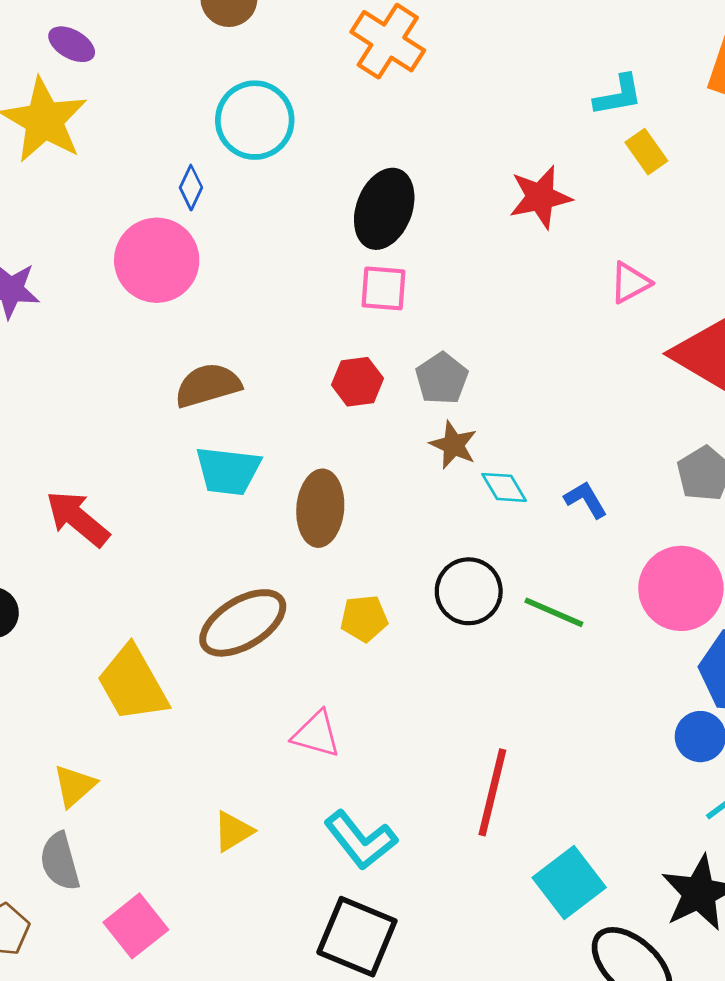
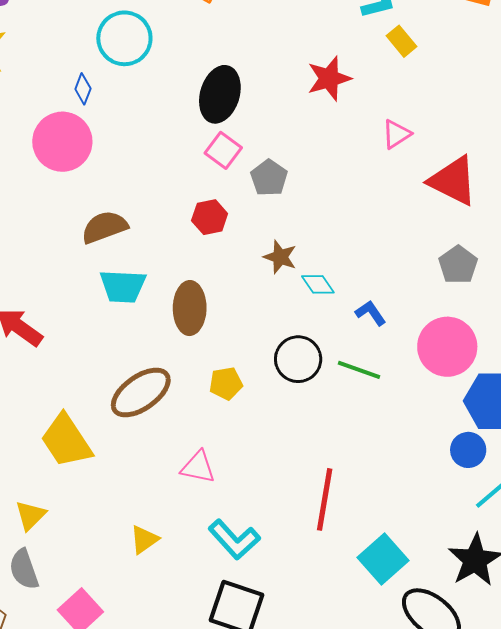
pink square: (383, 288) -> (223, 150), turned 36
gray pentagon: (442, 378) -> (269, 178), moved
blue L-shape: (586, 500) -> (371, 313), moved

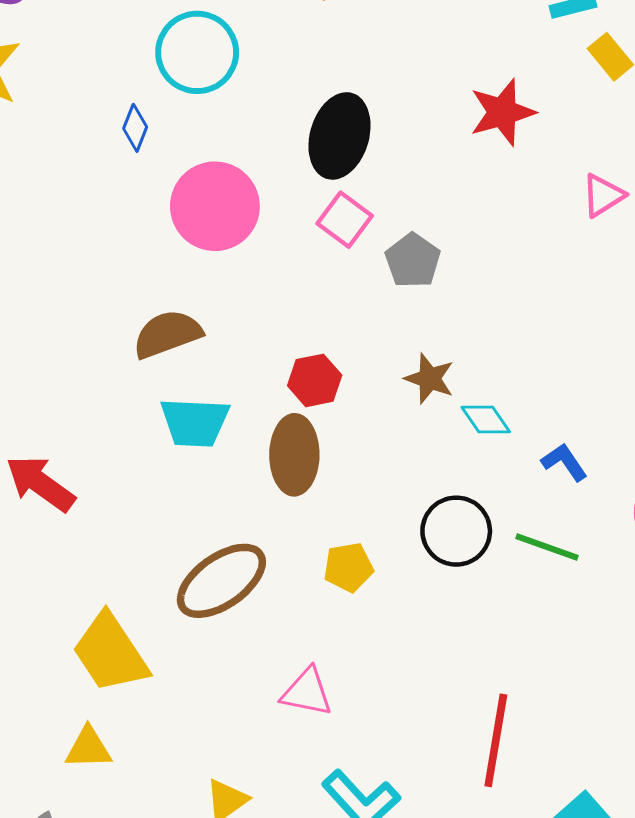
pink circle: (62, 142) -> (215, 206), moved
red hexagon: (210, 217) -> (315, 380), moved
yellow triangle: (30, 515) -> (88, 748), moved, turned 44

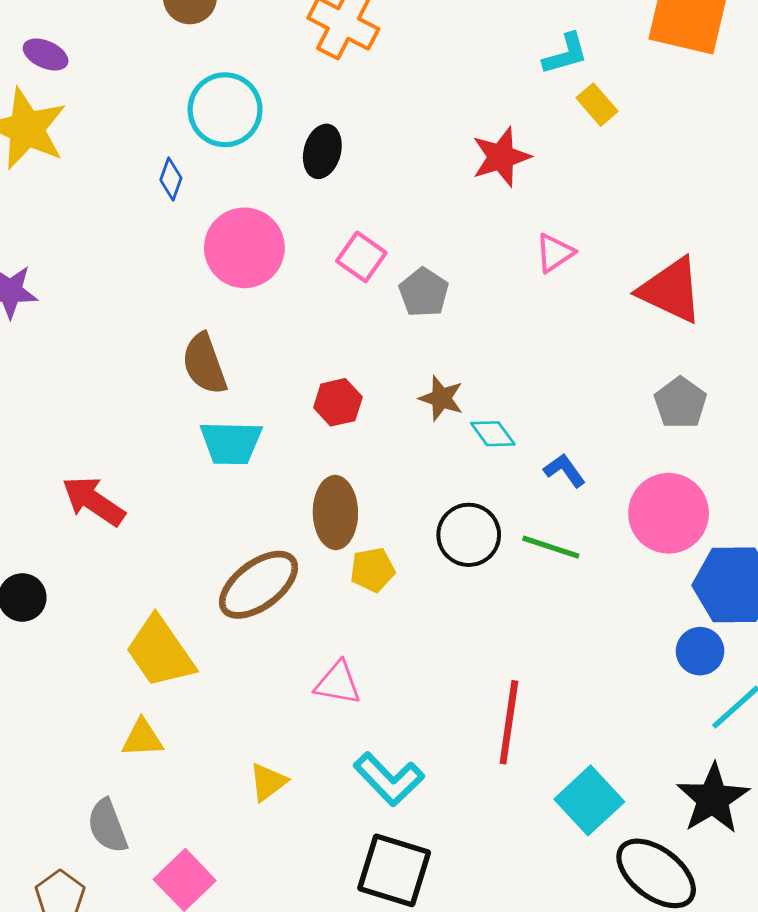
black ellipse: (339, 136) -> (322, 151), moved, size x0.7
pink triangle: (603, 195) -> (555, 253), moved
brown semicircle: (167, 334) -> (204, 364), turned -88
brown ellipse: (294, 455) -> (335, 513), moved

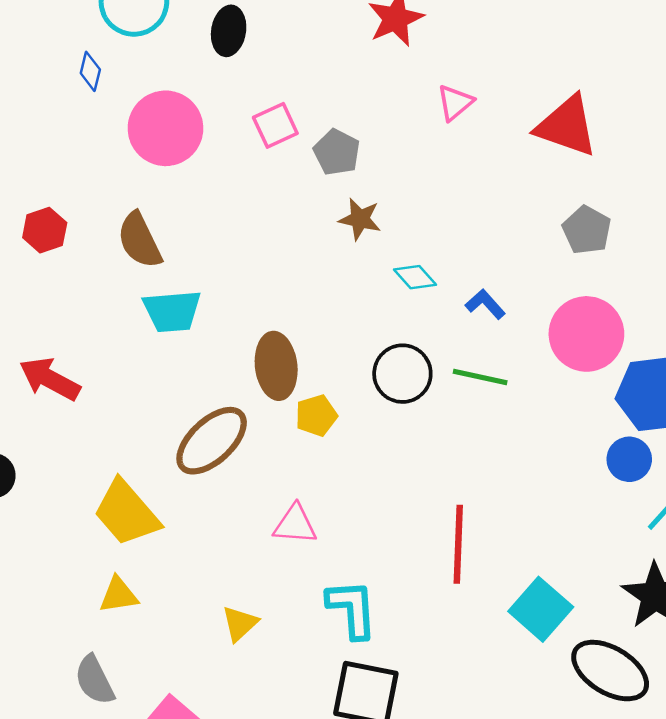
pink square: (361, 257) -> (275, 125), turned 36
brown star: (441, 398) -> (360, 219), moved
red hexagon: (338, 402) -> (45, 230), moved
cyan L-shape: (389, 779) -> (352, 609), turned -134

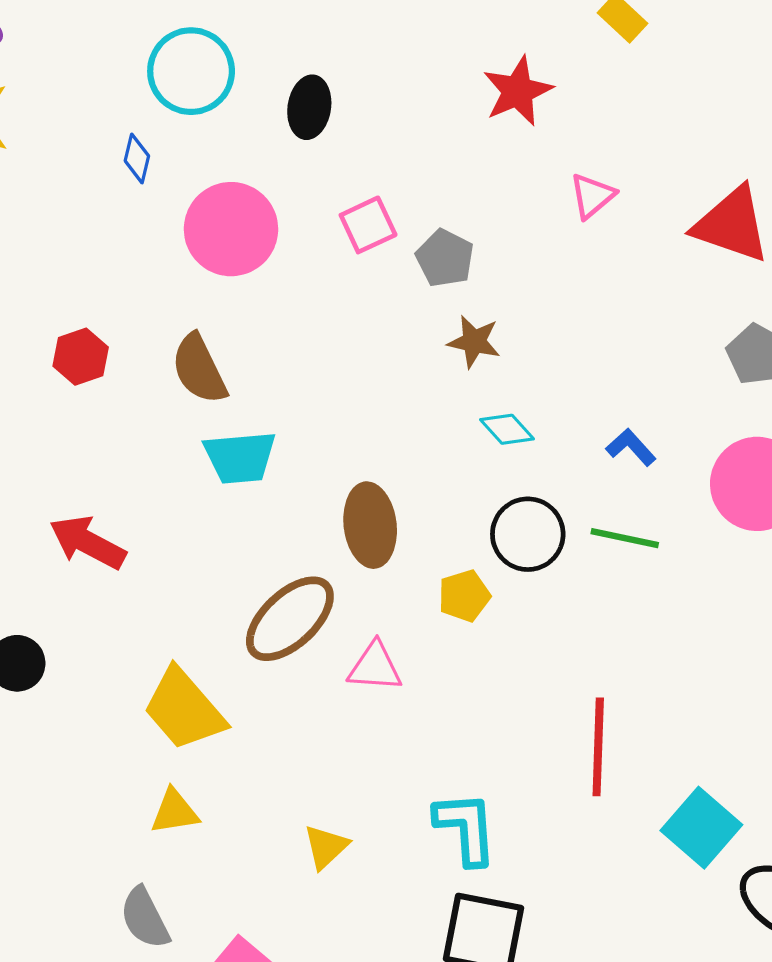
cyan diamond: (415, 277) -> (507, 429), moved
yellow pentagon: (316, 416) -> (464, 596), moved
pink triangle: (295, 524) -> (375, 667), moved

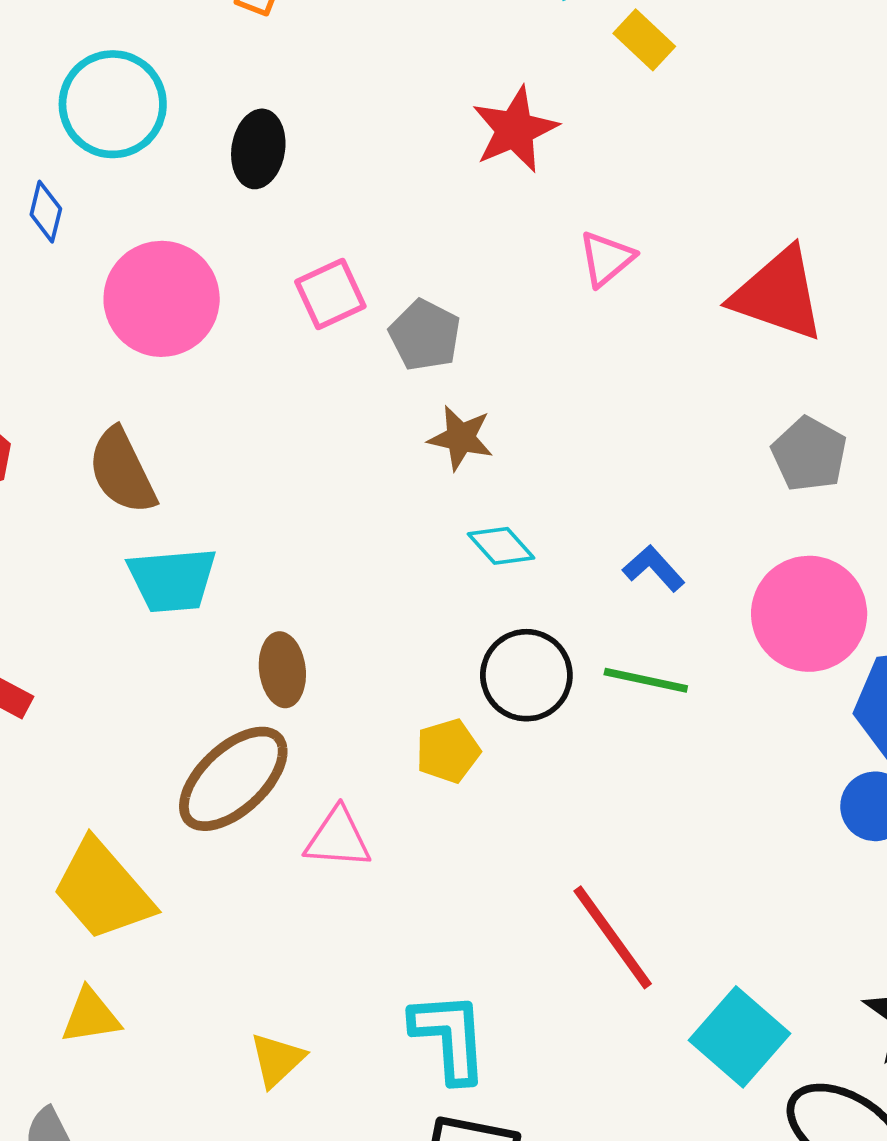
brown ellipse: (370, 525) -> (282, 670), moved, size x0.7
red line: (598, 747) -> (613, 937), turned -38

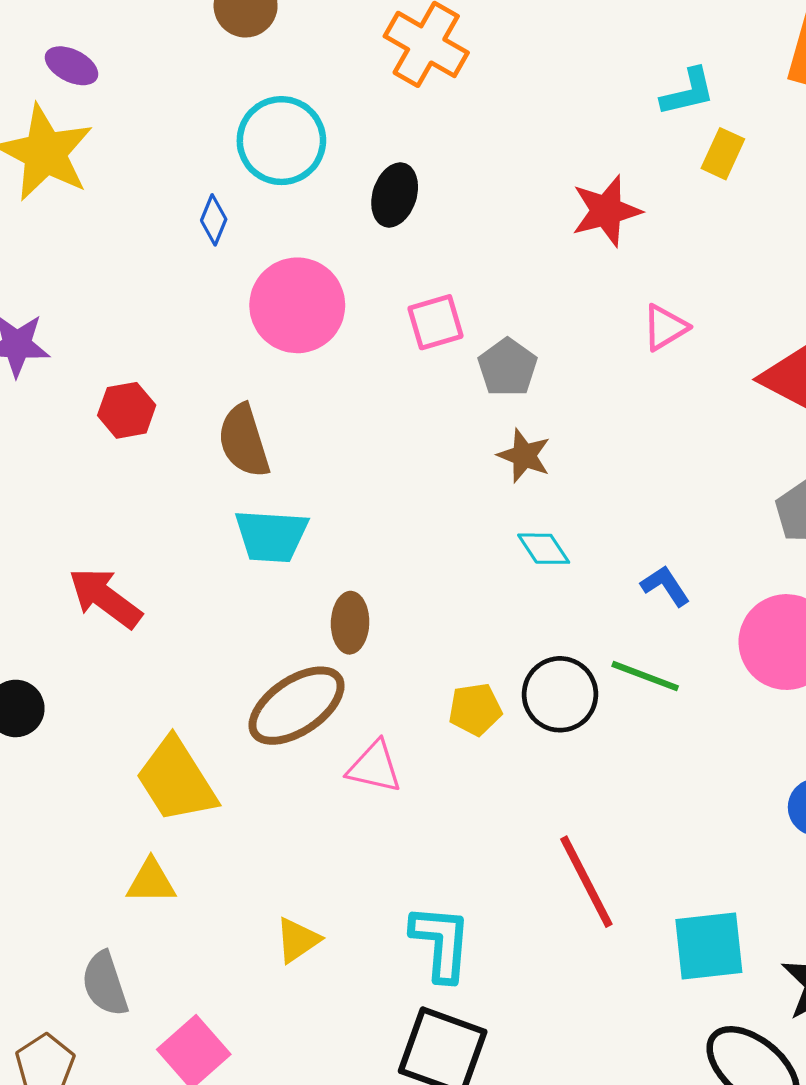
yellow rectangle: (644, 40) -> (723, 154), turned 63
black circle: (526, 675) -> (560, 694), moved
cyan square: (740, 1037) -> (709, 946), moved, turned 34

